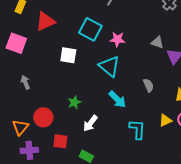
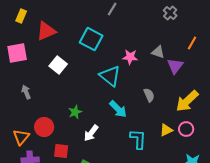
pink star: (117, 39) -> (130, 57), moved
pink square: (16, 43) -> (17, 53), turned -30
white square: (68, 55) -> (58, 65), moved, turned 30

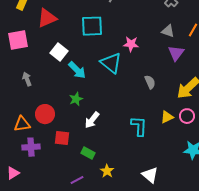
cyan square: (91, 39) -> (92, 26), turned -30
gray triangle: (158, 52) -> (168, 31), moved
cyan arrow: (118, 109) -> (77, 70), moved
orange triangle: (21, 137) -> (22, 124), turned 42

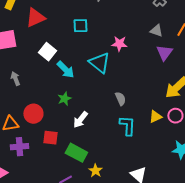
cyan square: (92, 26) -> (80, 26), size x0.7
gray semicircle: (150, 82) -> (120, 99), moved
green rectangle: (88, 153) -> (76, 153), size x1.5

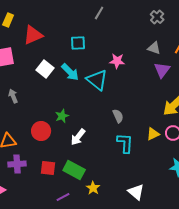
cyan arrow: (65, 70) -> (70, 72), moved
red circle: (33, 114) -> (41, 131), moved
red square: (50, 138) -> (48, 168), moved

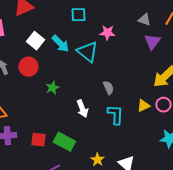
cyan square: (78, 43) -> (78, 15), moved
red circle: (41, 131) -> (28, 67), moved
white arrow: (78, 137) -> (82, 109), moved, turned -60
yellow star: (93, 188) -> (97, 160), moved

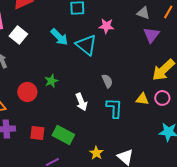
white square: (35, 41) -> (18, 35), moved
red circle: (28, 67) -> (27, 92), moved
yellow triangle: (143, 106) -> (142, 99), turned 32

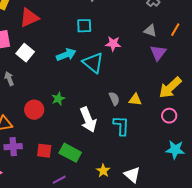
cyan arrow: (59, 37) -> (66, 55), turned -66
yellow triangle: (142, 99) -> (135, 100), moved
white arrow: (81, 102) -> (88, 120), size x1.4

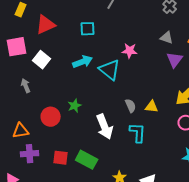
cyan square: (84, 26) -> (88, 29), moved

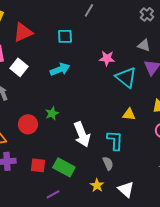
cyan triangle: (110, 70) -> (126, 77), moved
gray semicircle: (131, 106) -> (108, 163), moved

